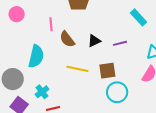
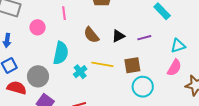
pink circle: (17, 14) -> (38, 27), moved
pink line: (51, 24) -> (64, 13), moved
cyan cross: (42, 92) -> (80, 72), moved

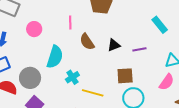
pink line: (64, 13) -> (70, 23), moved
yellow line: (102, 64) -> (93, 93), moved

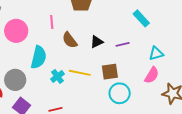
pink circle: (34, 29) -> (16, 31), size x1.5
yellow line: (93, 93) -> (80, 73), moved

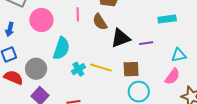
cyan rectangle: (141, 18) -> (167, 19), turned -60
brown semicircle: (70, 40) -> (100, 22), moved
black triangle: (97, 42) -> (121, 38), size x1.5

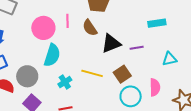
pink circle: (41, 20) -> (43, 28), moved
cyan cross: (78, 69) -> (65, 82), moved
brown square: (131, 69) -> (122, 74), turned -30
pink semicircle: (172, 76) -> (155, 87), moved, turned -36

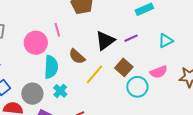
brown semicircle: (90, 28) -> (77, 56), moved
yellow line: (92, 73) -> (94, 74), turned -50
cyan cross: (65, 82) -> (60, 91), moved
pink semicircle: (155, 87) -> (159, 72), turned 84

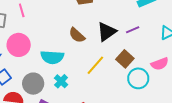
pink line: (57, 30) -> (22, 10), moved
pink circle: (36, 43) -> (19, 45), moved
brown semicircle: (77, 56) -> (77, 35), moved
cyan semicircle: (51, 67) -> (52, 57), turned 90

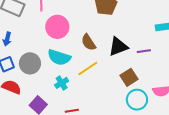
pink circle: (19, 45) -> (57, 27), moved
yellow line: (95, 65) -> (88, 68), moved
gray circle: (33, 84) -> (30, 63), moved

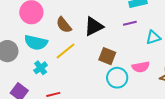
purple line: (144, 51) -> (130, 23), moved
brown square: (129, 77) -> (107, 56), turned -30

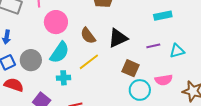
purple line: (130, 23) -> (153, 46), moved
cyan semicircle: (36, 43) -> (60, 52), turned -70
cyan cross: (41, 68) -> (64, 78), turned 32

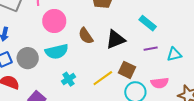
cyan rectangle: (163, 16) -> (148, 23), moved, turned 48
cyan semicircle: (60, 52) -> (57, 52), turned 40
yellow line: (89, 62) -> (103, 78), moved
cyan cross: (64, 78) -> (68, 79), moved, turned -32

